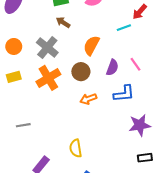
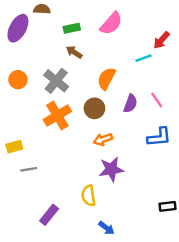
yellow rectangle: (14, 77) -> (14, 147), moved
blue L-shape: (124, 94) -> (159, 137), moved
purple star: (140, 125) -> (111, 169), moved

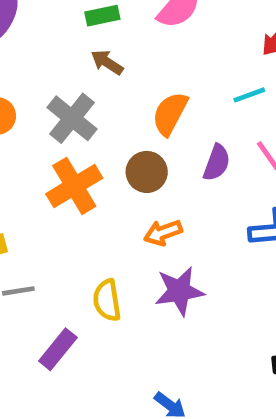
cyan line: (144, 58) -> (249, 95), moved
yellow semicircle: (89, 196) -> (107, 300), moved
purple rectangle: (49, 215) -> (58, 349), moved

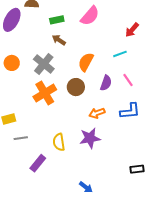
orange arrow: (163, 233) -> (97, 113), moved

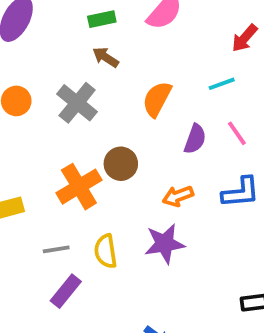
brown circle: (76, 87) -> (121, 164), moved
orange cross: (45, 93) -> (79, 187), moved
gray line: (21, 138) -> (56, 249), moved

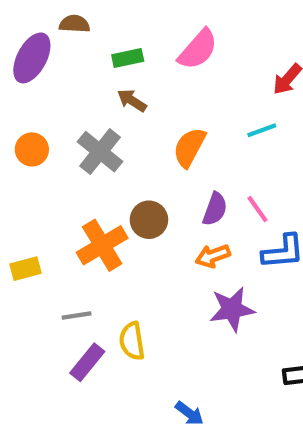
pink line: (237, 133) -> (258, 209), moved
purple semicircle: (195, 139) -> (215, 209), moved
purple star: (165, 244) -> (232, 309), moved
yellow semicircle: (106, 251) -> (132, 341), moved

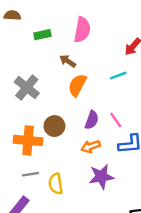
pink semicircle: (198, 49) -> (82, 30), turned -30
brown arrow: (132, 101) -> (68, 61), moved
orange cross: (102, 245) -> (28, 140), turned 36
gray line: (77, 316) -> (30, 174), moved
yellow semicircle: (132, 341) -> (56, 184), moved

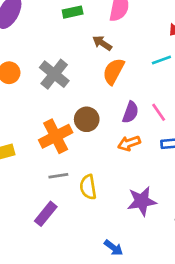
orange cross: (28, 140) -> (56, 136), turned -32
purple star: (101, 177) -> (142, 201), moved

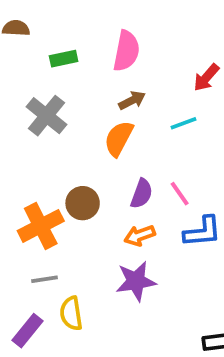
brown arrow: (102, 43) -> (132, 100), moved, turned 120
gray cross: (54, 74) -> (46, 116), moved
yellow semicircle: (88, 187) -> (71, 313), moved
purple star: (142, 201) -> (136, 281), moved

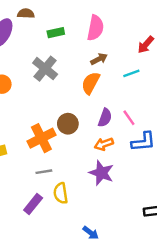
purple star: (136, 281) -> (101, 173), turned 30

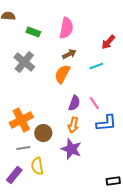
green rectangle: (56, 33) -> (33, 32), turned 32
brown circle: (68, 124) -> (43, 133), moved
orange arrow: (104, 144) -> (73, 125), turned -56

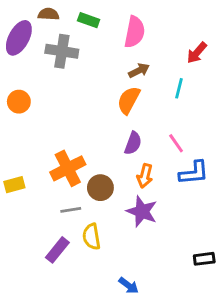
green rectangle: (33, 32) -> (89, 20), moved
gray cross: (24, 62) -> (62, 51), moved, turned -30
cyan line: (96, 66) -> (179, 88), turned -56
purple semicircle: (74, 103) -> (133, 143), moved

